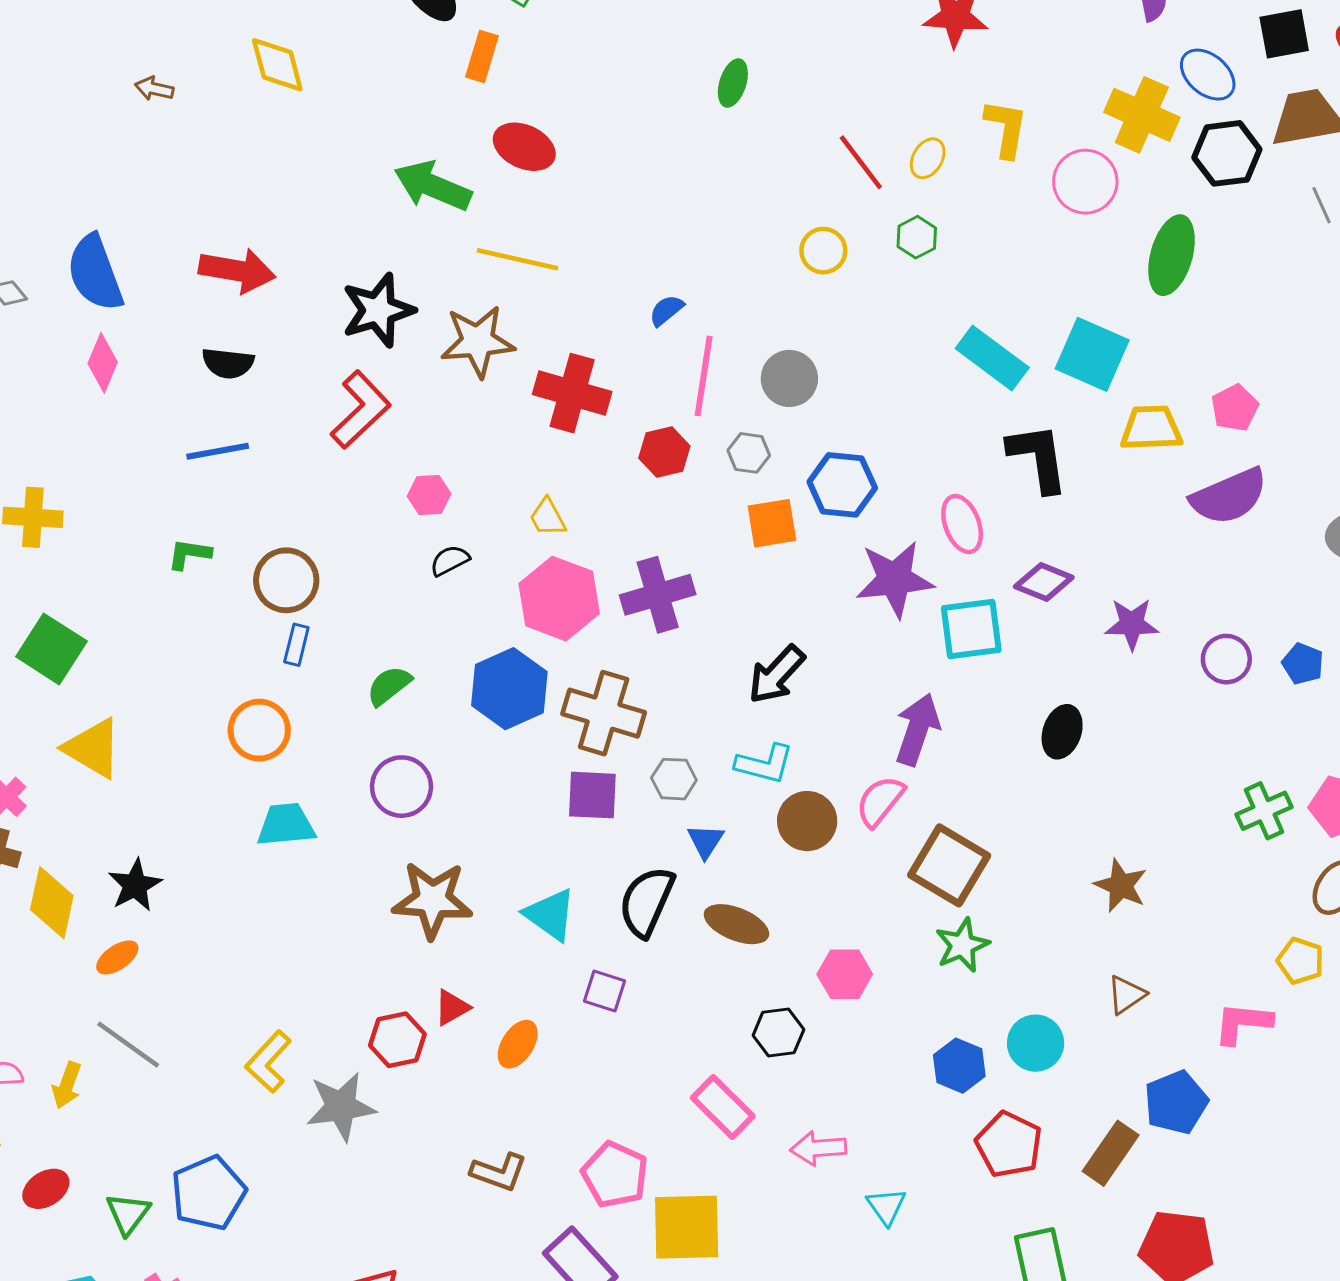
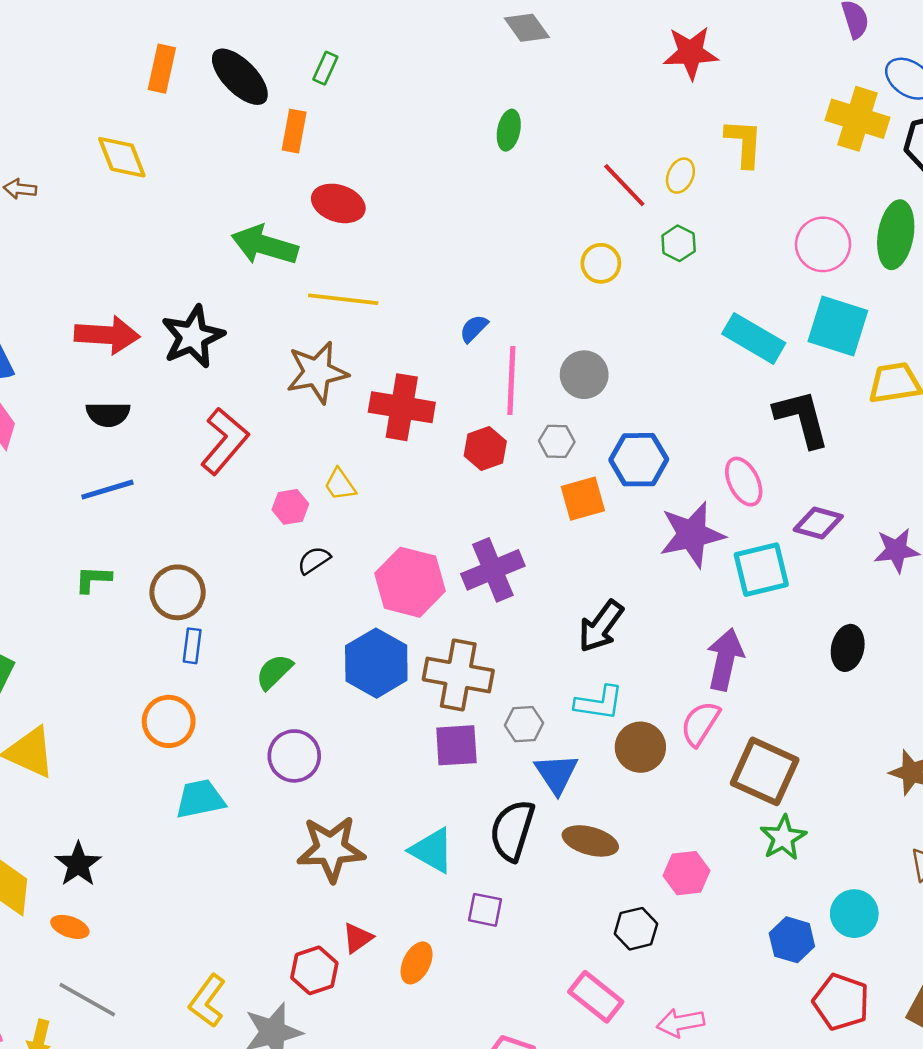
pink circle: (1085, 182) -> (823, 244), moved
black star: (378, 310) -> (193, 337), moved
yellow trapezoid: (548, 517) -> (340, 485), moved
blue triangle: (705, 841) -> (556, 774), size x1.4
orange ellipse: (117, 957) -> (70, 927), turned 60

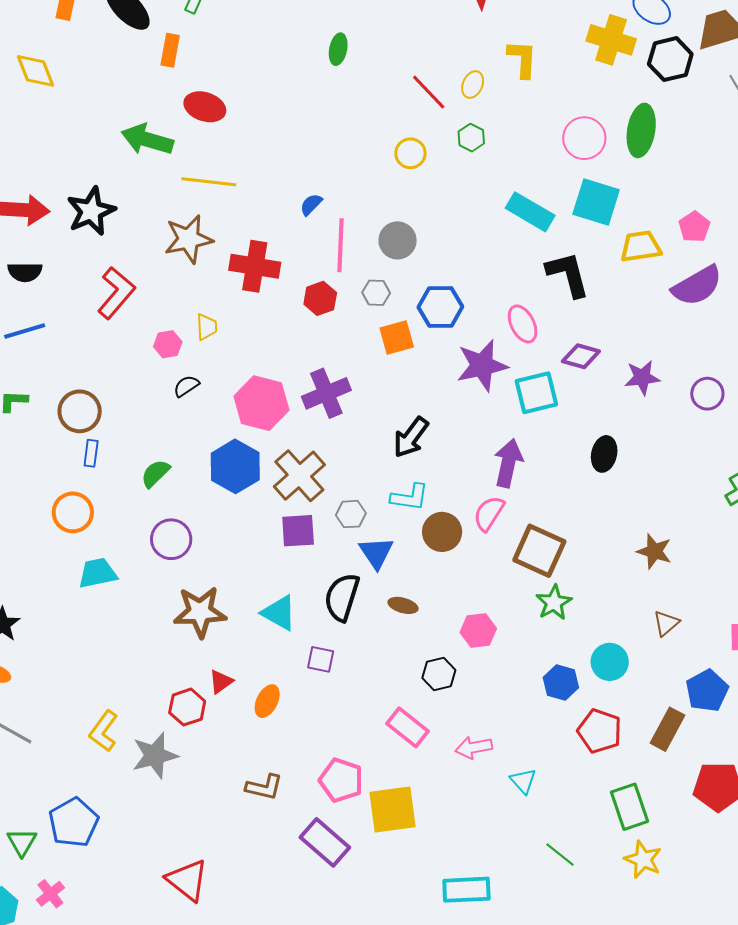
yellow trapezoid: (340, 485) -> (207, 327), turned -148
brown cross: (458, 675) -> (299, 476), turned 38
brown ellipse: (590, 841) -> (403, 605), size x0.7

